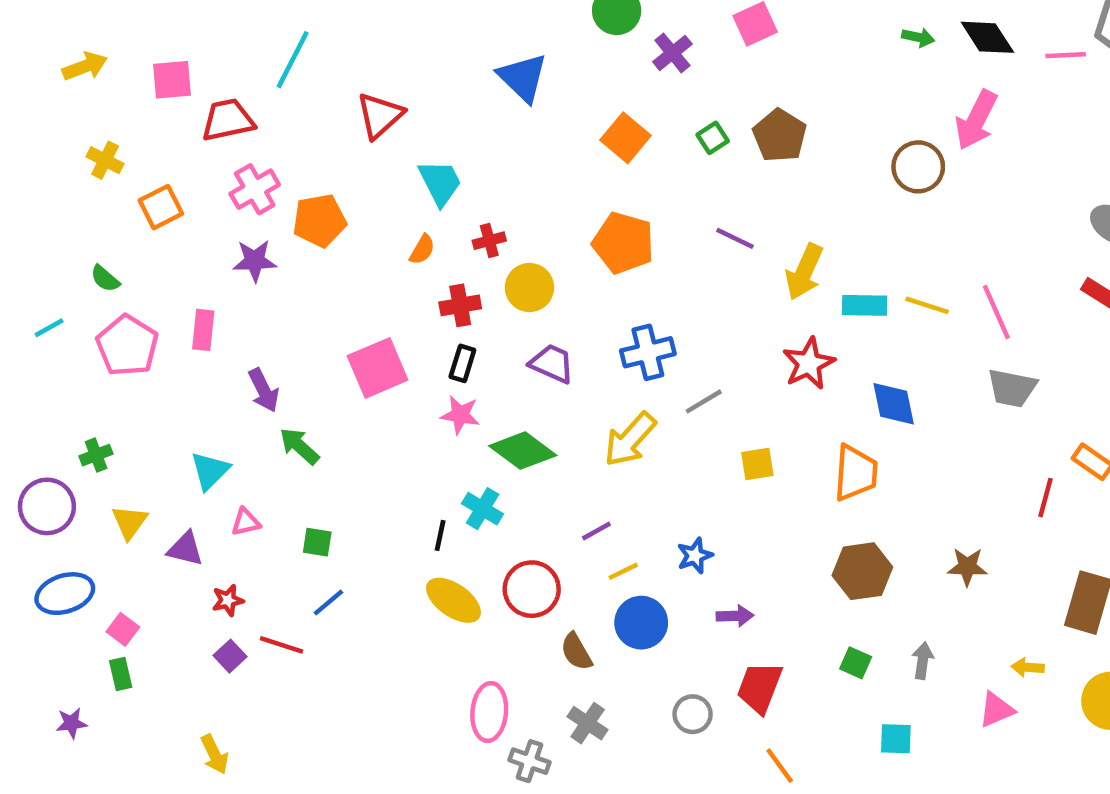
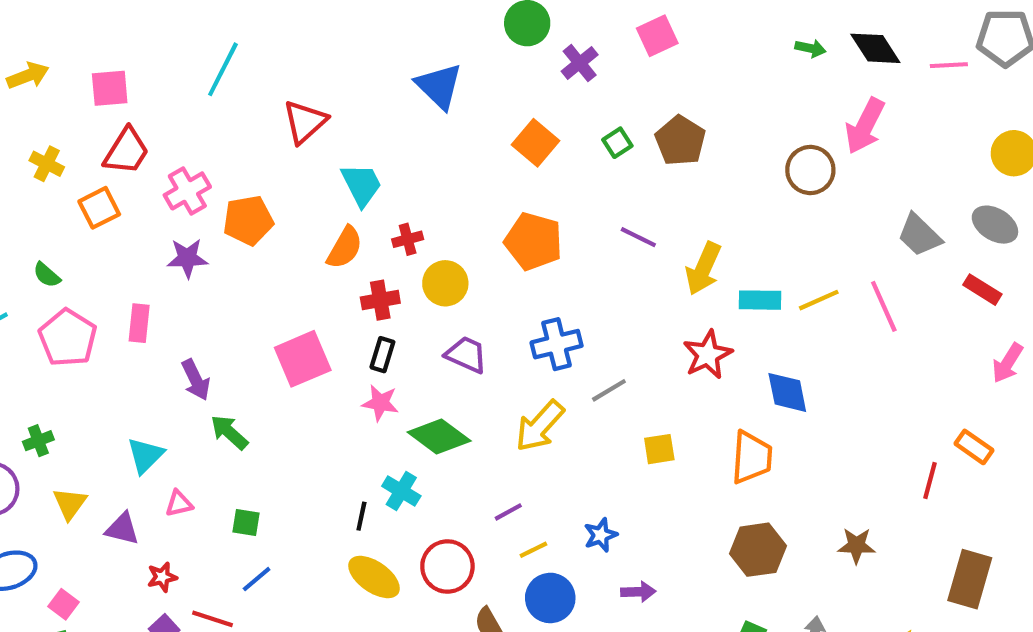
red trapezoid: (228, 120) -> (126, 151), moved, turned 134
orange semicircle: (422, 250) -> (345, 248), size x1.5
yellow line: (927, 305) -> (819, 300), turned -42
gray trapezoid: (1012, 388) -> (919, 235), moved, turned 33

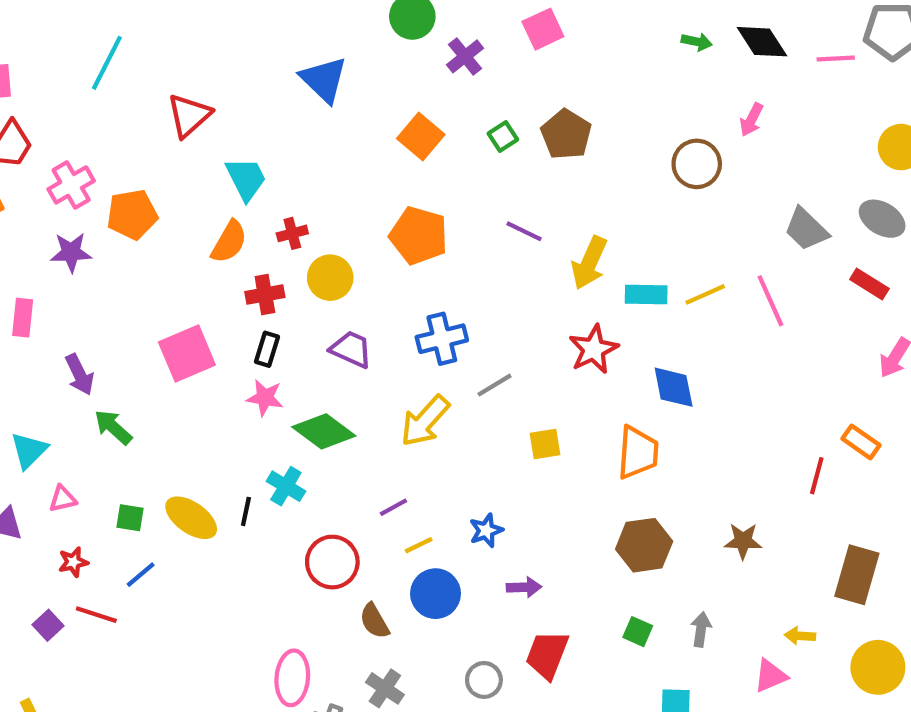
pink arrow: (865, 126) -> (751, 120), size x0.6
red star: (162, 577) -> (73, 562), moved
yellow ellipse: (374, 577) -> (191, 518), moved

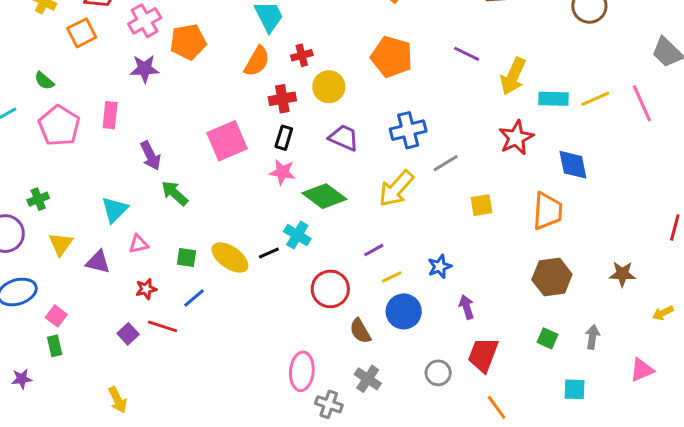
black line: (246, 511) -> (269, 253), turned 54
purple arrow: (524, 587) -> (467, 307), turned -105
yellow arrow: (800, 636) -> (663, 313), moved, turned -30

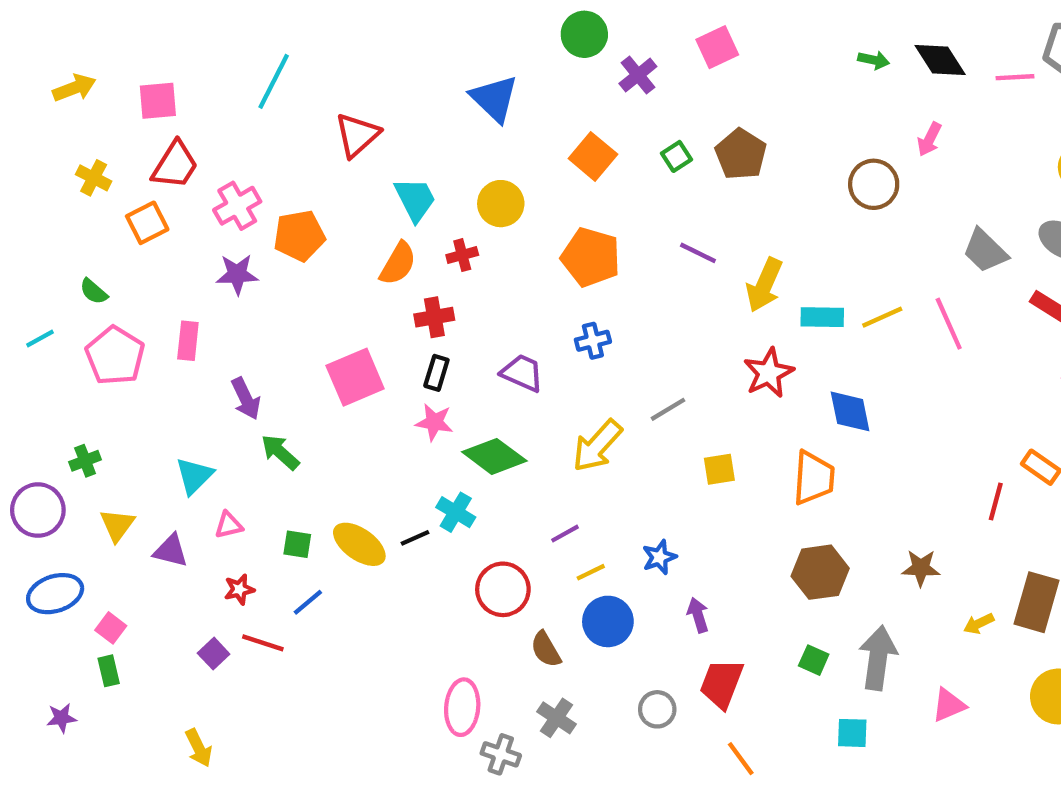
yellow circle: (329, 87) -> (501, 204), moved
blue cross: (408, 130) -> (593, 341), moved, size x0.7
gray arrow: (592, 337) -> (878, 658), size x1.8

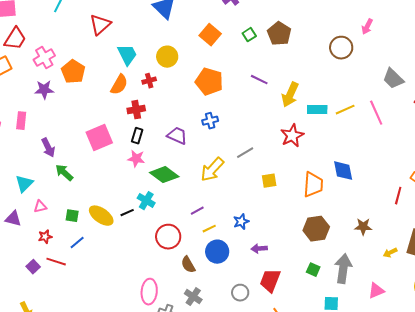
orange pentagon: (299, 236) -> (73, 72), turned -30
blue diamond: (850, 411) -> (343, 171), moved
purple arrow: (698, 615) -> (259, 249), turned -77

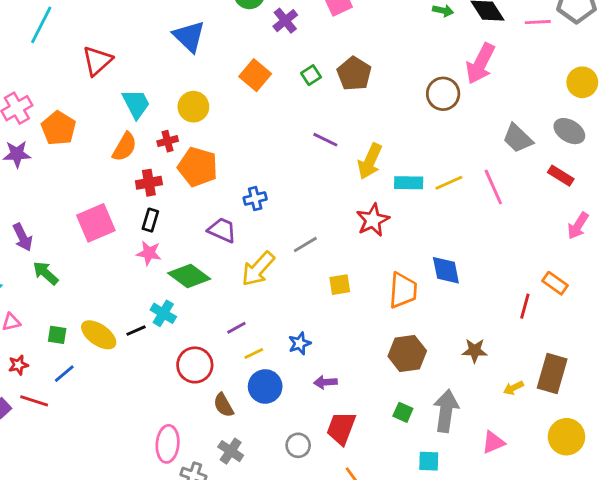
pink arrow: (367, 27) -> (480, 64), size x1.8
orange pentagon: (209, 82) -> (198, 167), moved
purple trapezoid: (177, 136) -> (222, 230), moved

